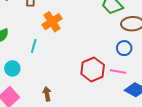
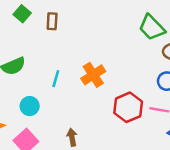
orange cross: (52, 22) -> (93, 75), moved

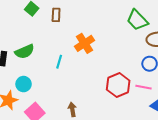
orange cross: (93, 75) -> (84, 43), moved
cyan circle: (30, 106) -> (24, 84), moved

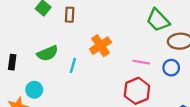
green semicircle: (25, 52) -> (47, 53), moved
pink line: (143, 87) -> (141, 62), moved

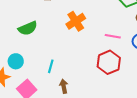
cyan line: (73, 65) -> (51, 66), moved

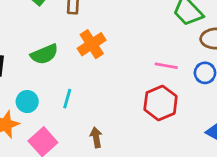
orange cross: (76, 21) -> (92, 44), moved
cyan line: (51, 66) -> (67, 99), moved

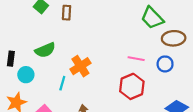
orange cross: (92, 44) -> (80, 66), moved
cyan circle: (27, 102) -> (26, 75), moved

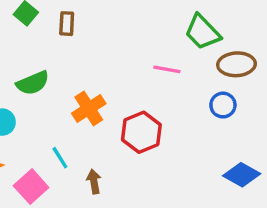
pink line: (136, 59) -> (167, 69), moved
cyan line: (62, 83) -> (60, 158), moved, turned -48
red hexagon: (132, 86) -> (141, 132), moved

